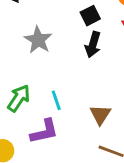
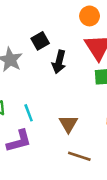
black square: (90, 16) -> (40, 41), moved

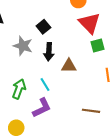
black arrow: (59, 62) -> (49, 52), moved
brown triangle: (68, 124) -> (69, 66), moved, turned -49

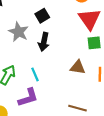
brown triangle: (69, 66) -> (78, 67), moved

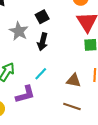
brown triangle: (78, 67) -> (74, 81), moved
cyan line: (35, 74) -> (41, 74), moved, turned 64

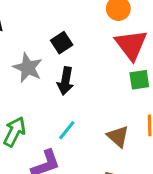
brown triangle: (74, 81) -> (118, 137), turned 35

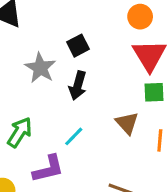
brown triangle: (118, 137) -> (127, 123), moved

